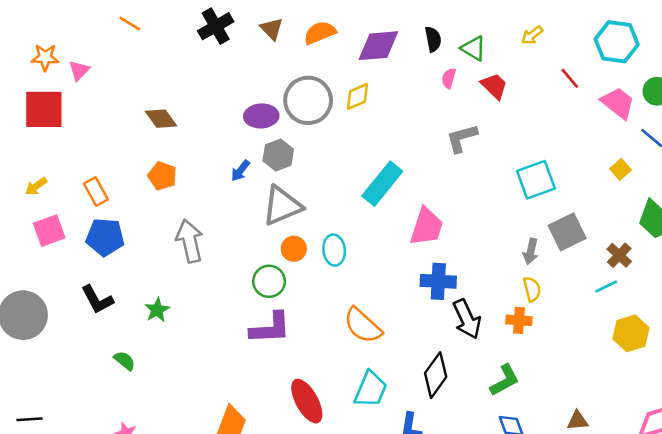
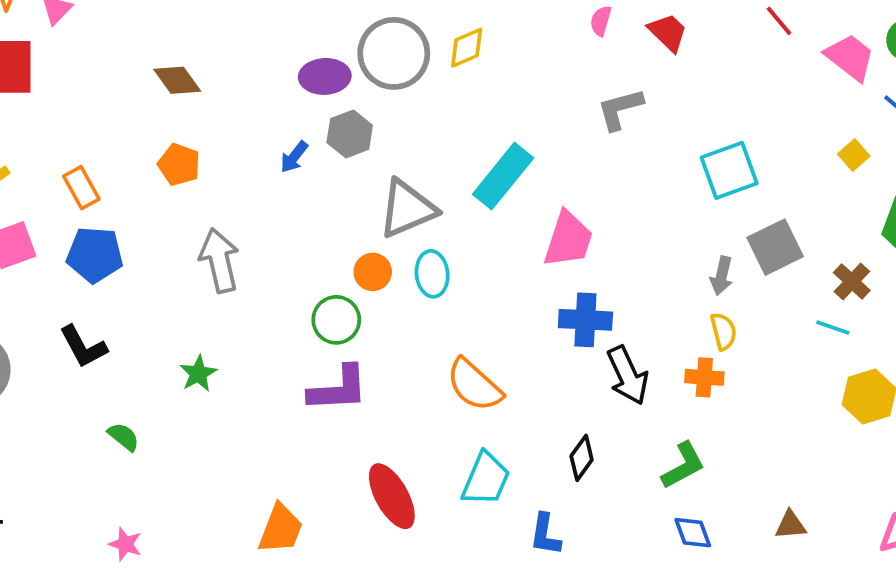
gray triangle: (282, 206) -> (407, 209), moved
cyan line: (606, 286) -> (833, 328), turned 45
green star: (157, 310) -> (198, 374), moved
black diamond: (436, 375) -> (582, 458), size x0.7

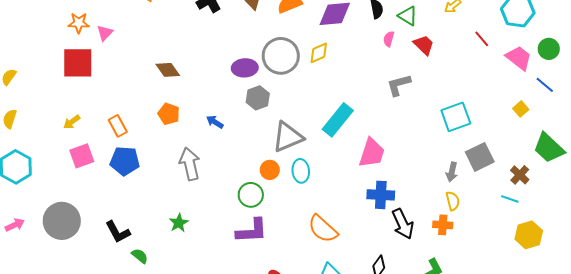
blue arrow: (294, 157) -> (215, 122), moved, turned 84
black L-shape: (83, 347) -> (118, 232), moved

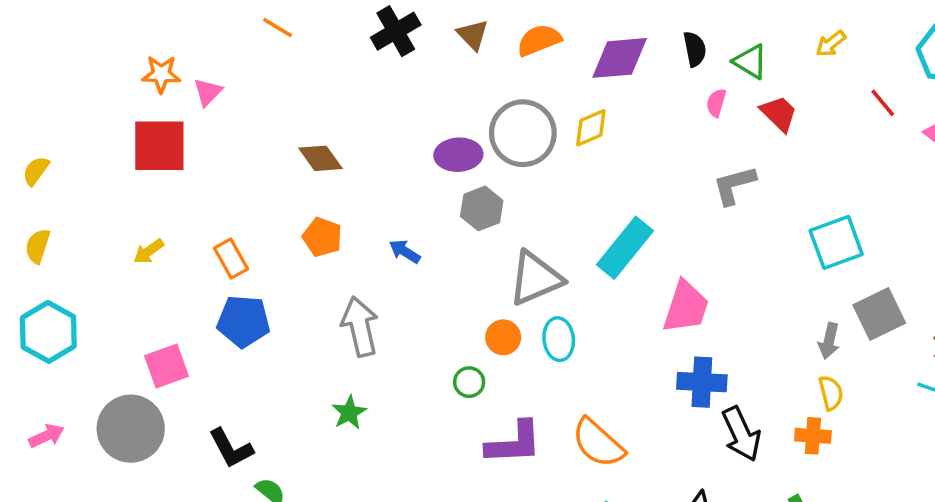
pink square: (82, 156) -> (167, 366), moved
green circle: (251, 195) -> (469, 382), size x0.7
green star: (179, 223) -> (349, 413), moved
purple L-shape: (252, 231) -> (514, 443), moved

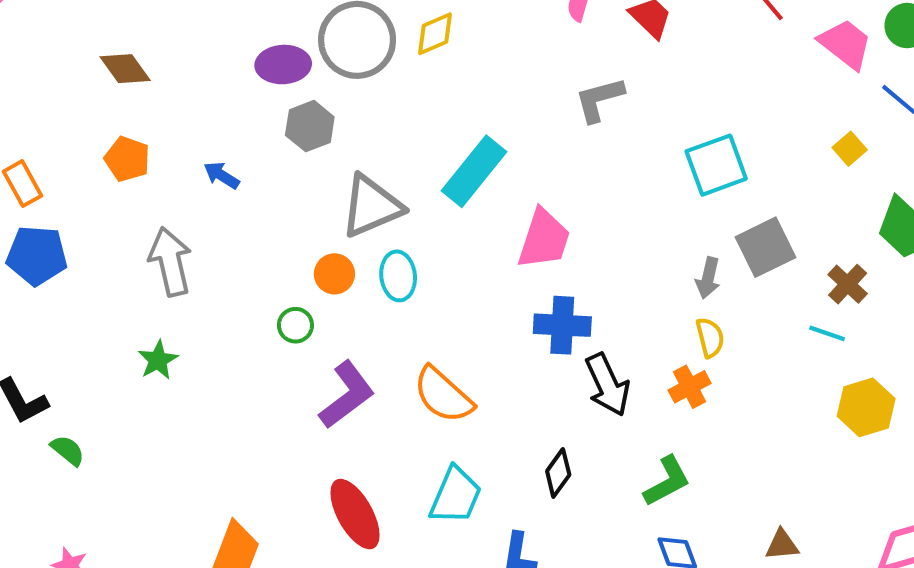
orange cross: (813, 436) -> (690, 387), turned -32
purple L-shape: (514, 443) -> (347, 395), turned -34

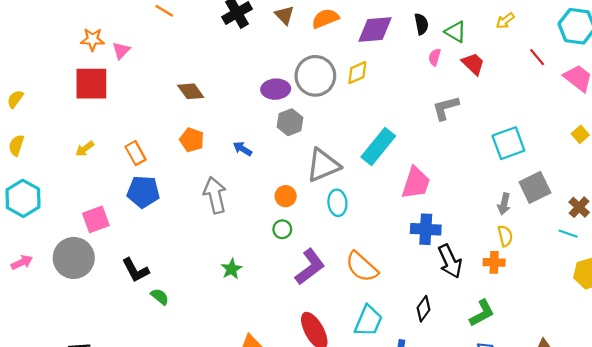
orange circle: (334, 274) -> (286, 196), moved
green star: (158, 360) -> (232, 269), moved
orange cross: (690, 387) -> (494, 262), turned 30

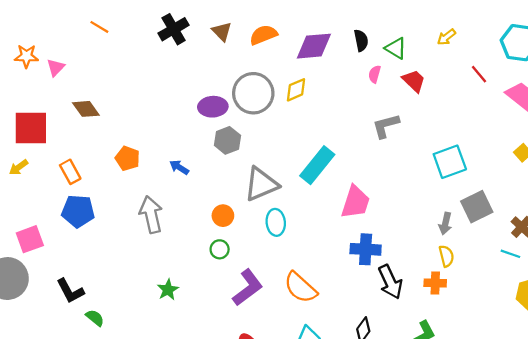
red square: (91, 84) -> (31, 128), moved
brown diamond: (191, 91) -> (86, 109), moved

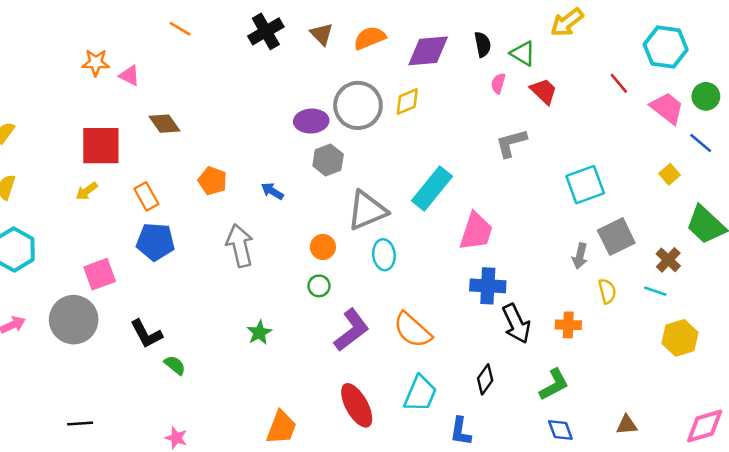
yellow arrow: (446, 37) -> (567, 22), moved, size x1.5
pink triangle: (56, 67) -> (129, 76), turned -48
yellow semicircle: (446, 256) -> (607, 291), moved

